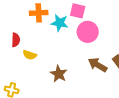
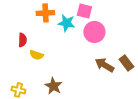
brown star: (59, 74) -> (53, 86), moved

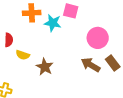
pink circle: (94, 32) -> (98, 38), moved
brown star: (53, 86) -> (45, 67), moved

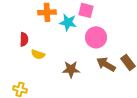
pink circle: (98, 38) -> (96, 37), moved
brown star: (45, 67) -> (71, 69), moved, turned -30

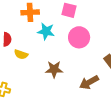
cyan star: (68, 22) -> (46, 31), moved
brown arrow: (106, 64) -> (89, 82), moved, turned -60

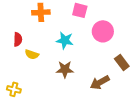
cyan star: (46, 31) -> (65, 40), moved
pink circle: (79, 37) -> (103, 31), moved

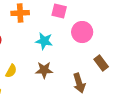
yellow semicircle: (32, 54) -> (11, 71), moved, turned -80
brown arrow: (100, 82) -> (79, 83), turned -78

